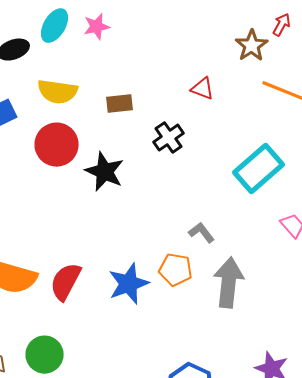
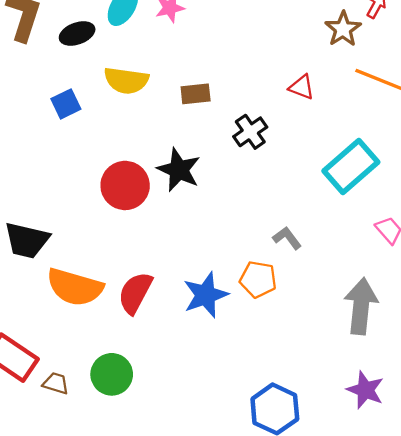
red triangle: (203, 89) -> (302, 87), moved
red circle: (57, 145) -> (125, 185), moved
gray arrow: (229, 283) -> (361, 306), moved

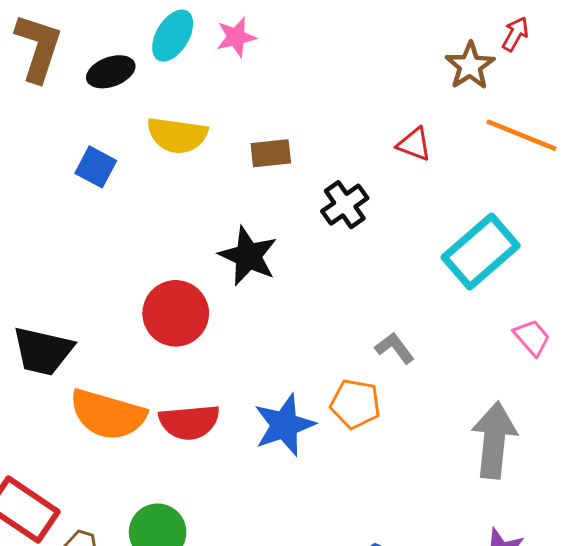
blue square: (66, 104) -> (96, 167), turned -36
red circle: (125, 185) -> (176, 313), moved
red semicircle: (135, 293) -> (189, 422), turned -123

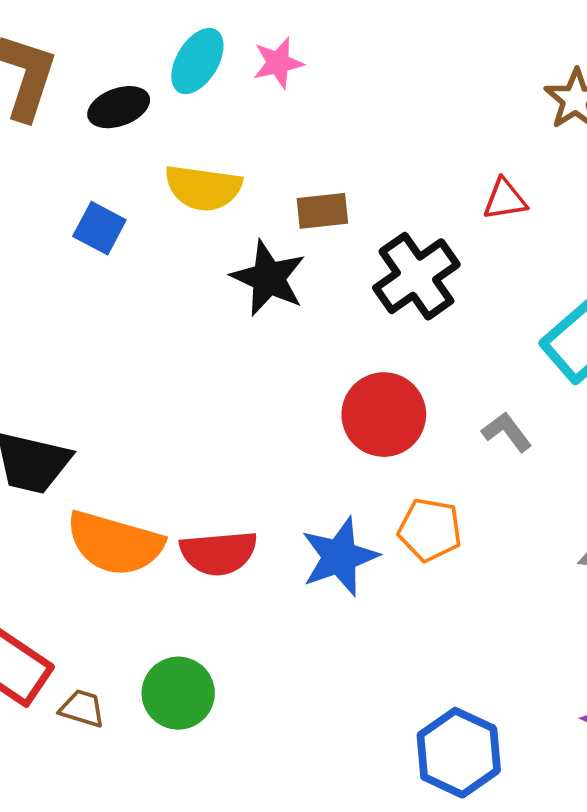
red triangle: (414, 144) -> (505, 199), turned -30
black cross: (345, 205) -> (416, 276), size x1.4
black star: (248, 256) -> (269, 278), moved
red circle: (176, 313) -> (384, 415), moved
gray L-shape: (395, 348) -> (507, 432), moved

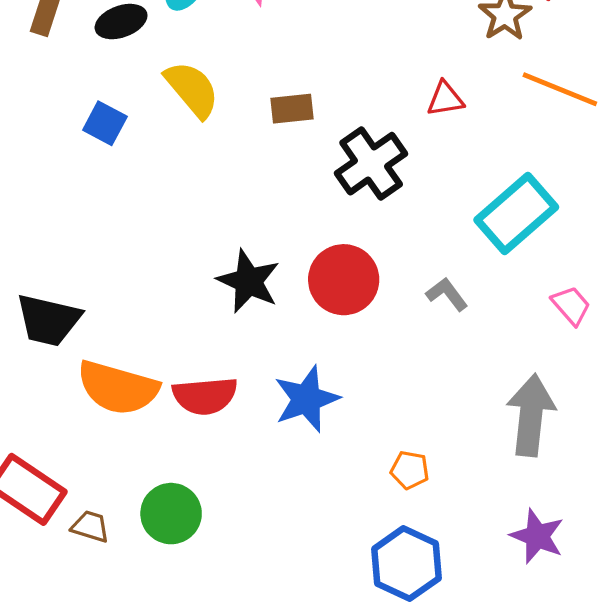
yellow semicircle: (203, 188) -> (192, 89), turned -138
black star: (269, 278) -> (248, 281), moved
orange pentagon: (430, 530) -> (410, 470), moved, size x0.7

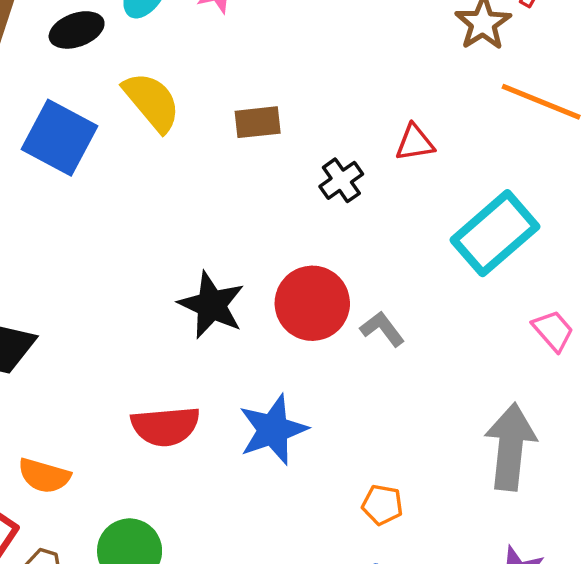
red triangle: (445, 99) -> (415, 143), moved
blue square: (105, 123) -> (60, 138), size x1.6
black cross: (371, 164) -> (341, 180), size x0.6
gray L-shape: (447, 294) -> (382, 329), moved
orange semicircle: (118, 388) -> (44, 476), moved, size x0.6

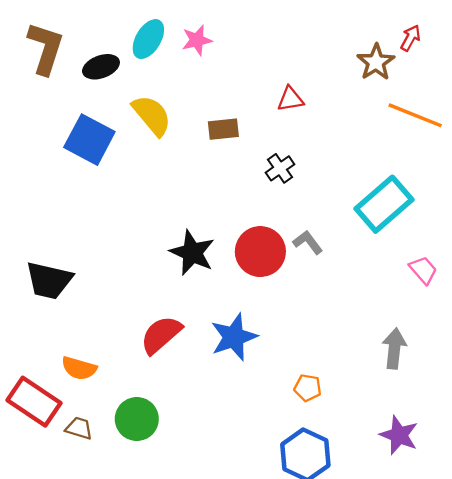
red triangle: (415, 143) -> (290, 99), moved
gray L-shape: (382, 329) -> (308, 242), moved
red semicircle: (165, 426) -> (161, 335), turned 144
gray arrow: (510, 447) -> (394, 349), size x0.7

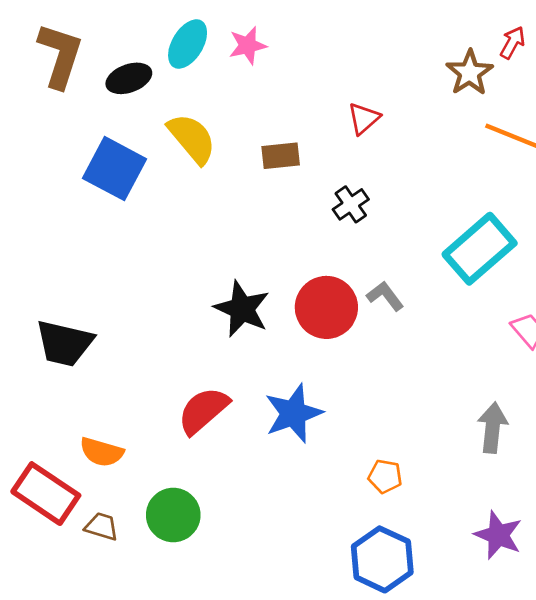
red triangle: (290, 99) -> (364, 118), turned -32

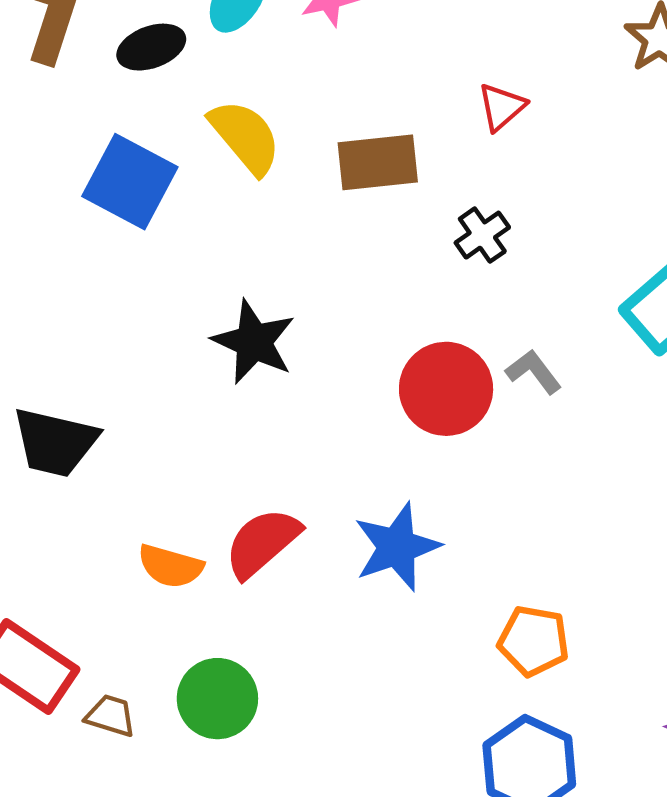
brown rectangle: (281, 156) -> (378, 162), size x1.4
black star: (242, 309) -> (254, 342), moved
orange semicircle: (102, 452) -> (170, 566), moved
orange pentagon: (385, 476) -> (534, 641), size x1.4

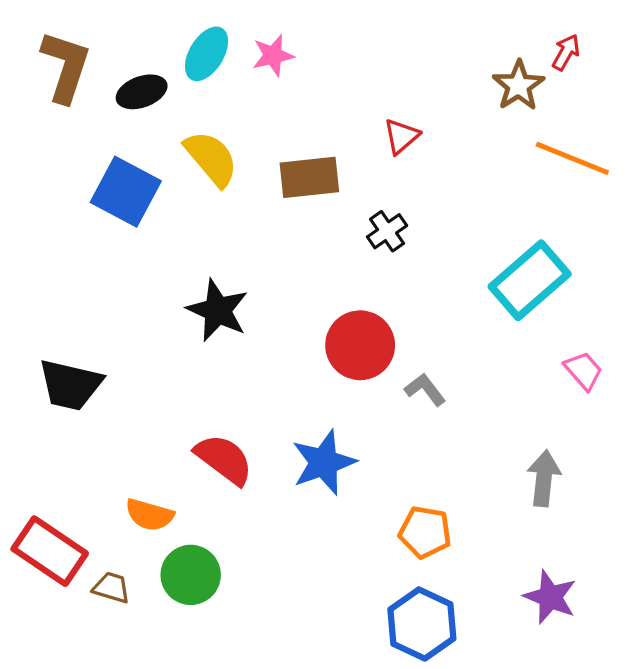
gray L-shape: (534, 372) -> (425, 390), moved
red semicircle: (262, 543) -> (224, 459), turned 78
orange semicircle: (170, 566) -> (150, 515), moved

